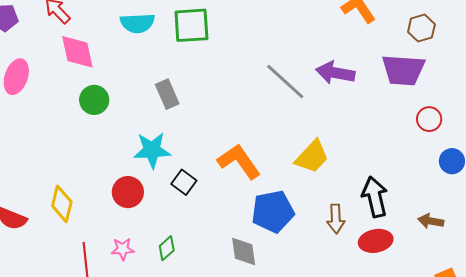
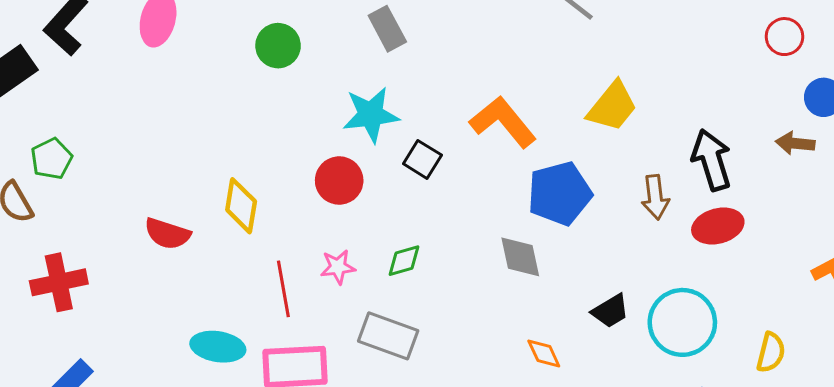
brown arrow: (431, 221) -> (795, 143), moved
green diamond: (167, 248) -> (404, 261), turned 30

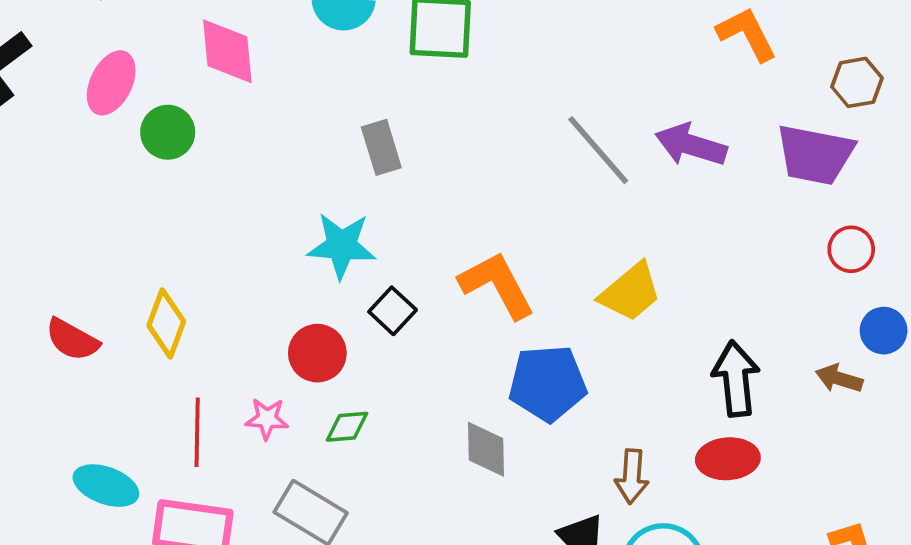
green circle: (278, 46) -> (168, 132), moved
red circle: (339, 181) -> (317, 353), moved
brown arrow: (655, 197) -> (632, 476), moved

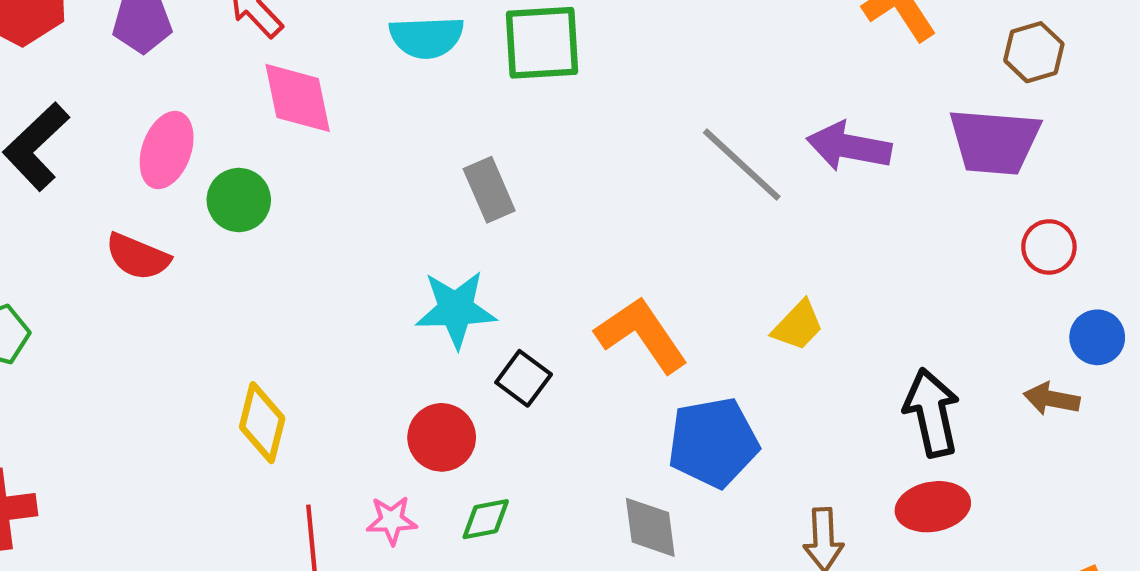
yellow trapezoid: (630, 292) -> (798, 326), size x0.7
red semicircle: (72, 340) -> (138, 257), moved

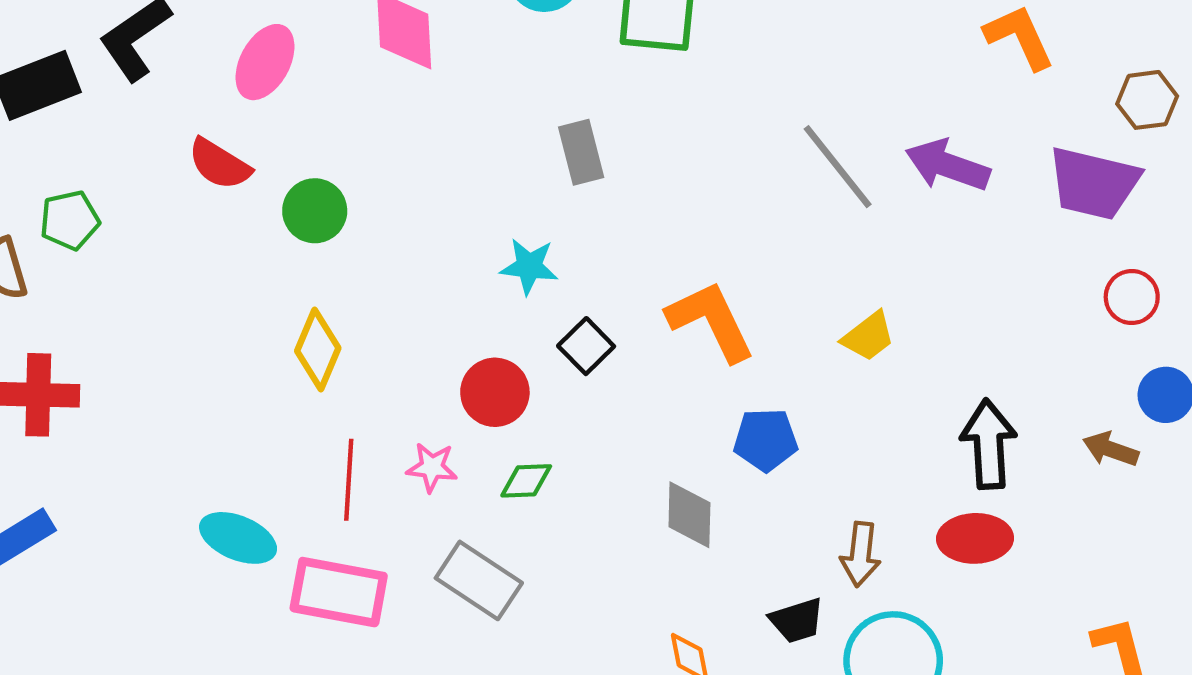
green circle: (239, 200) -> (315, 211), moved
cyan star: (456, 309) -> (529, 266), size x0.7
blue pentagon: (713, 442) -> (766, 440), size x0.7

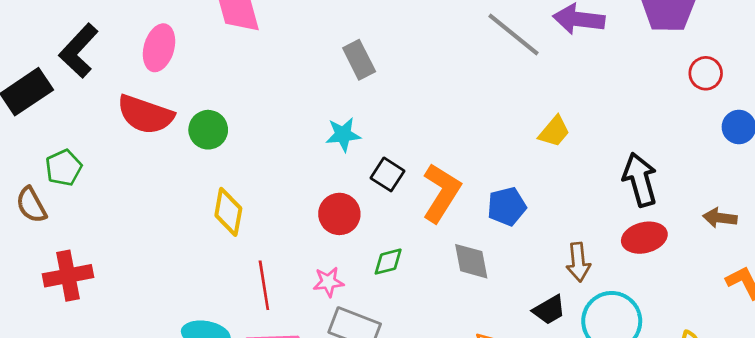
red semicircle: (219, 164) -> (145, 115), size x1.4
orange L-shape: (711, 321) -> (441, 193), moved, turned 70
brown arrow: (1111, 449) -> (720, 218), moved
pink star: (432, 467) -> (328, 282), moved
green diamond: (526, 481) -> (388, 262), moved

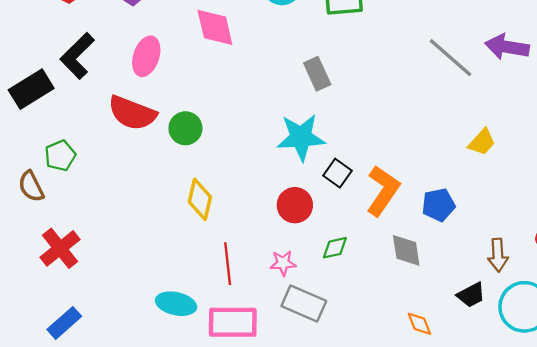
cyan star: (343, 135) -> (301, 137), size x1.6
red cross: (68, 276) -> (60, 248), turned -30

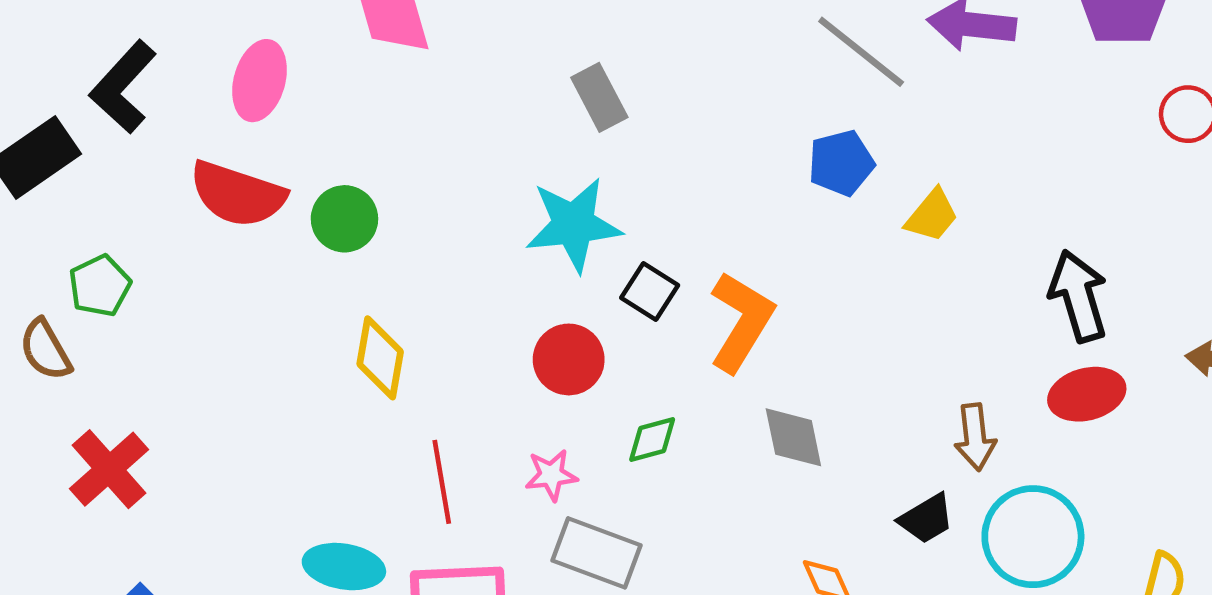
blue pentagon: (438, 205) -> (841, 163), moved

